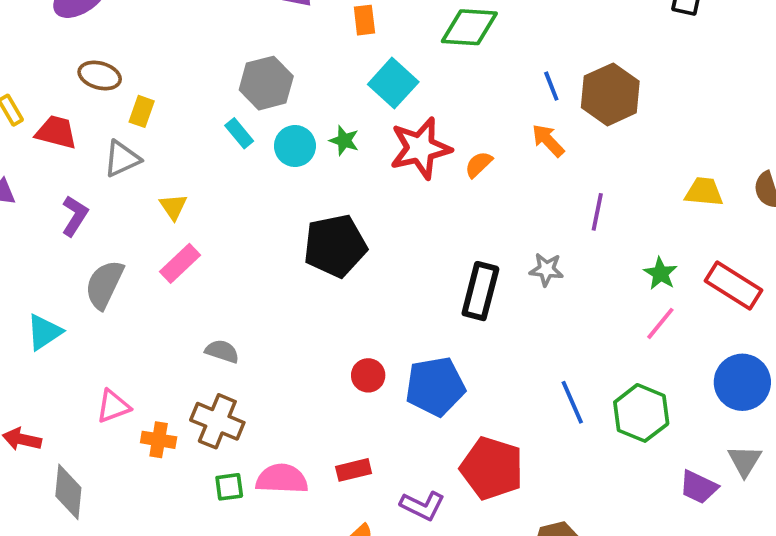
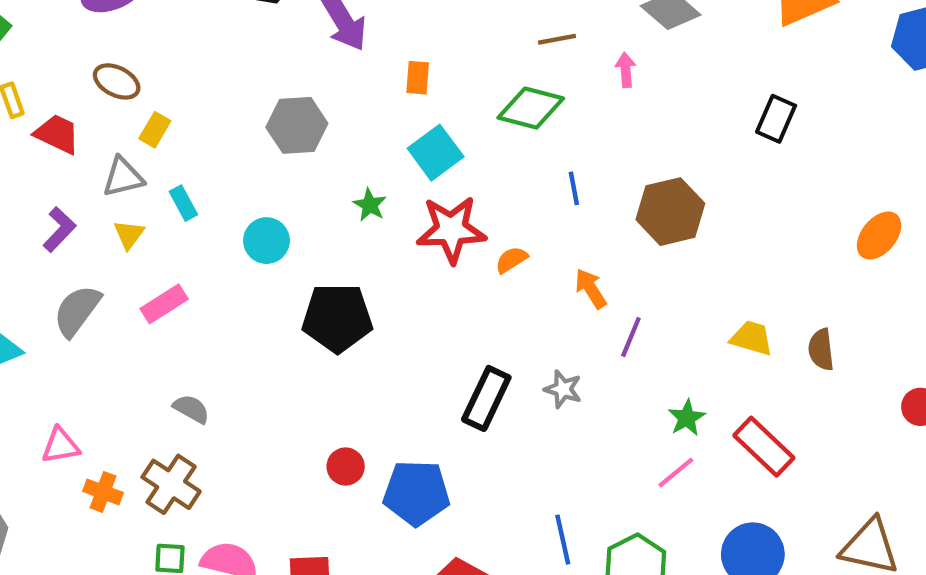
blue line: (551, 86) -> (574, 188), moved
cyan rectangle: (239, 133) -> (183, 203), moved
orange arrow: (548, 140) -> (591, 289), moved
cyan circle: (295, 146) -> (266, 241), moved
yellow triangle: (173, 207) -> (129, 235), moved

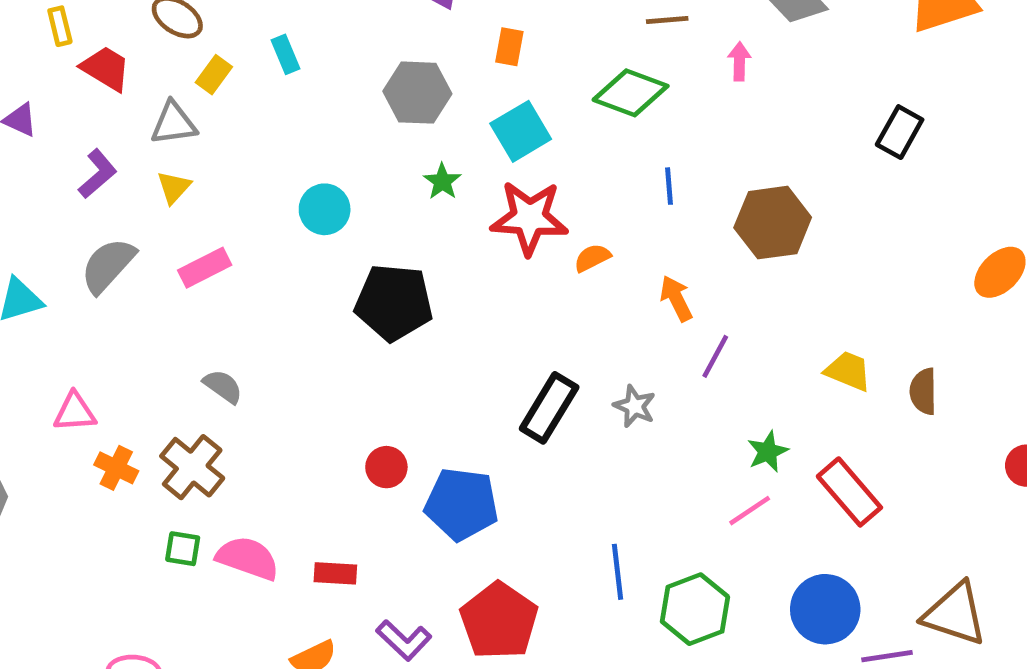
gray hexagon: (297, 125) -> (417, 93), moved
cyan rectangle: (183, 203) -> (286, 54), moved

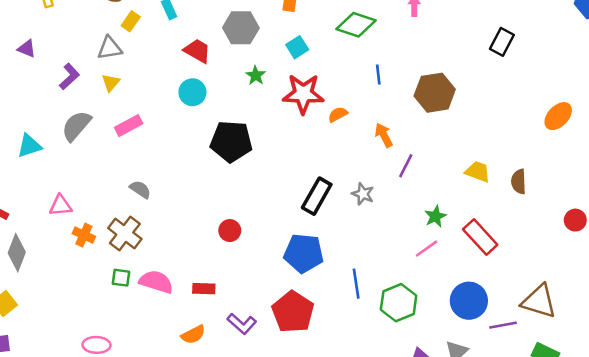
red trapezoid: (106, 68) -> (197, 51), moved
cyan square: (521, 131) -> (297, 47), size x0.7
blue pentagon: (462, 504) -> (304, 253), moved

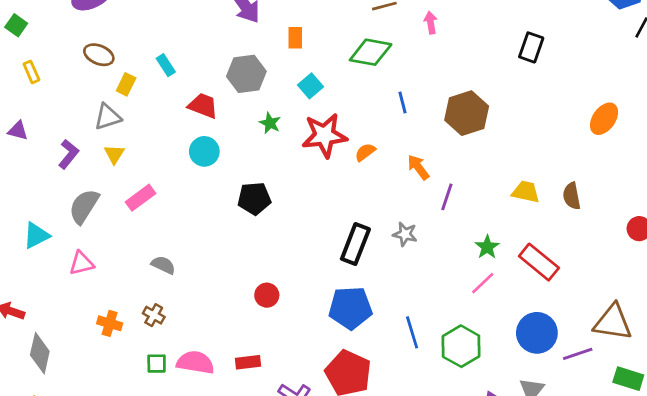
black pentagon: (231, 141) -> (254, 198), size x0.7
pink triangle: (61, 206) -> (81, 263), moved
brown cross: (125, 233) -> (154, 315), size x0.6

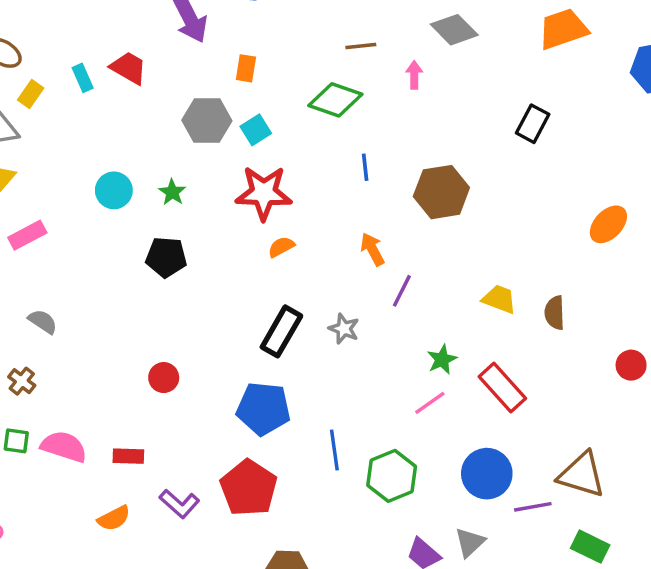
gray hexagon: (246, 74) -> (207, 121), moved
red trapezoid: (203, 106) -> (129, 68), moved
green star: (270, 123) -> (172, 192), moved
orange semicircle: (365, 152) -> (281, 247), moved

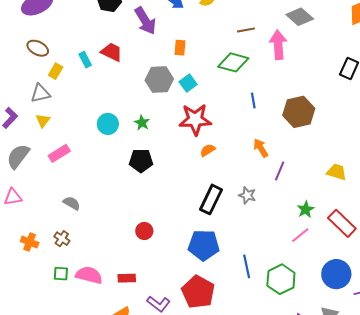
pink arrow: (414, 75) -> (278, 45), size x1.8

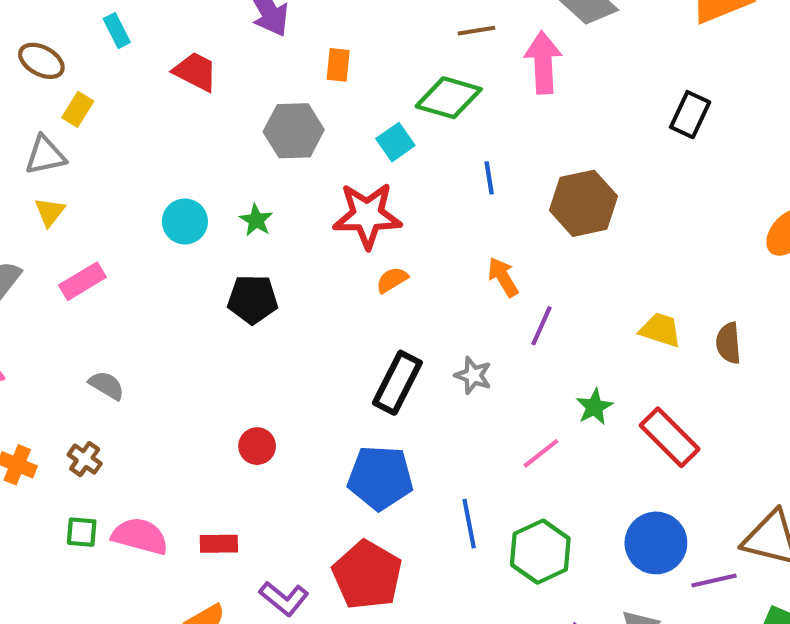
cyan rectangle: (85, 60) -> (117, 31), moved
cyan square: (188, 83) -> (395, 142), moved
pink line: (300, 235) -> (541, 453), moved

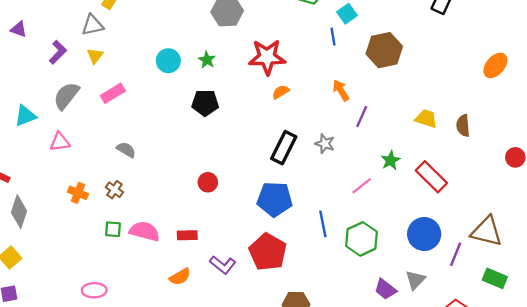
cyan square: (395, 142) -> (347, 14), moved
purple line: (714, 580) -> (456, 254), turned -55

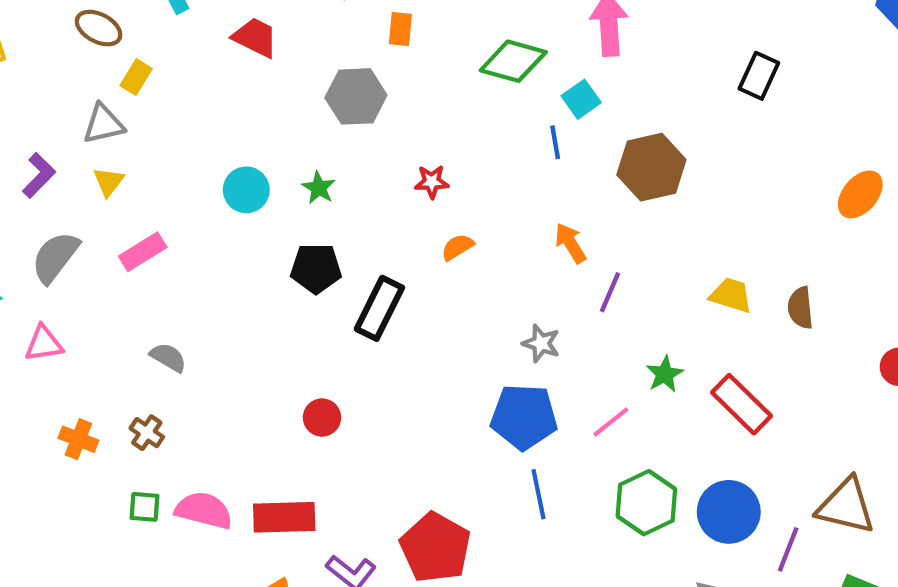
red star: (267, 57) -> (432, 182), size x0.5
black rectangle: (284, 148) -> (379, 308), moved
blue pentagon: (275, 199) -> (524, 417), moved
red rectangle: (187, 235) -> (284, 517), size x1.6
green hexagon: (362, 239) -> (646, 503), moved

